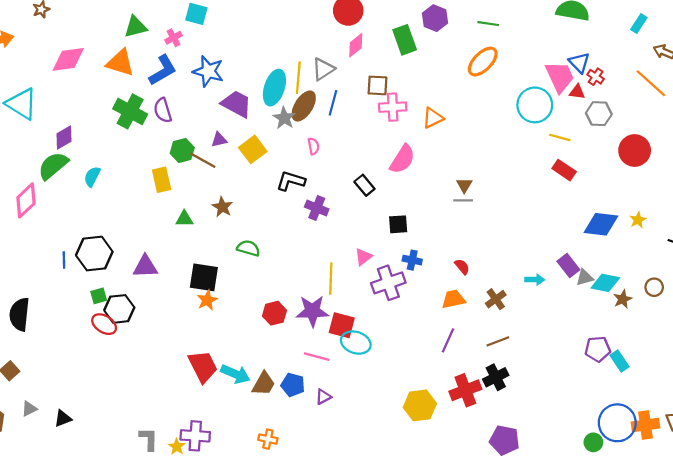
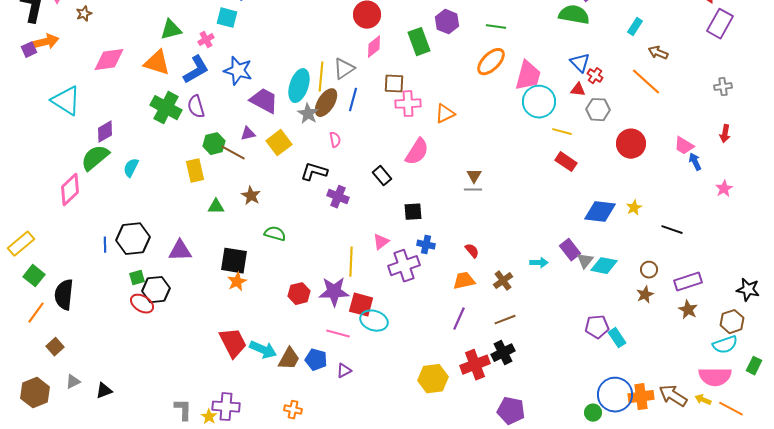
pink trapezoid: (560, 77) -> (528, 76), moved, turned 40
gray triangle: (585, 277) -> (585, 261), turned -36
brown star: (623, 299) -> (645, 295), moved

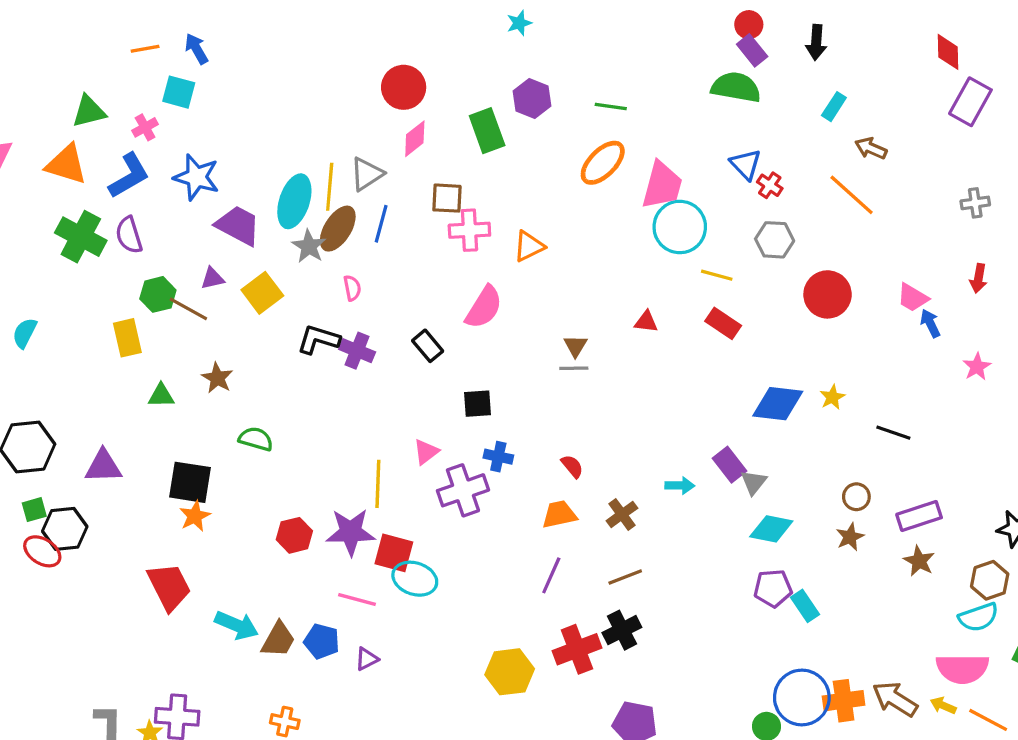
red triangle: (578, 90) -> (646, 322), moved
purple cross: (338, 197) -> (357, 351), moved
cyan diamond: (604, 266) -> (771, 529), moved
red trapezoid: (233, 343) -> (169, 587), moved

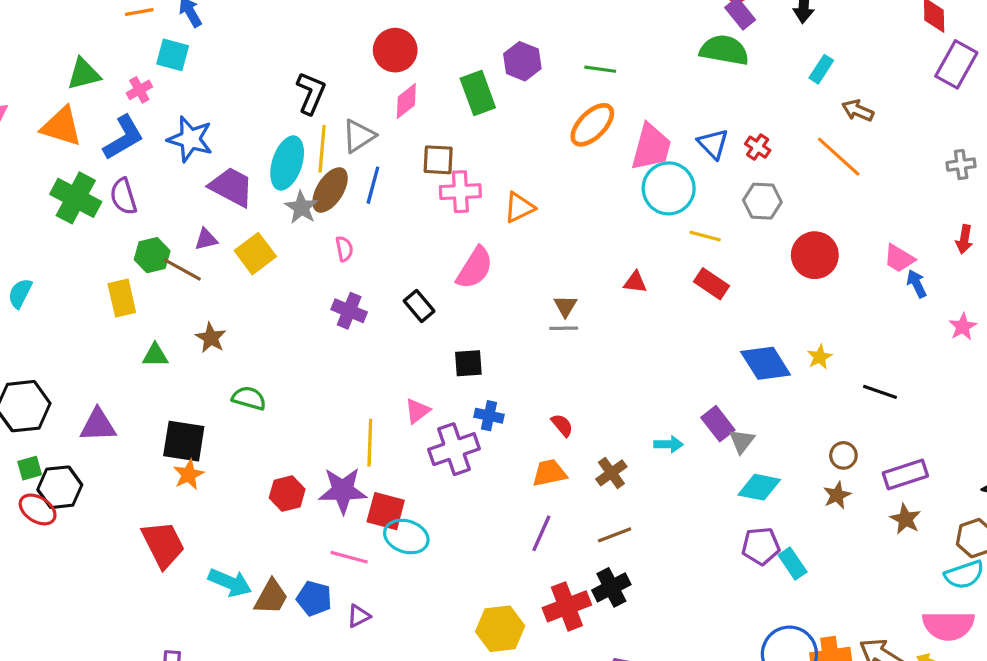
blue triangle: (746, 164) -> (713, 144), moved
black L-shape: (318, 339) -> (311, 93), moved, turned 96
blue diamond: (778, 404) -> (766, 363), turned 51

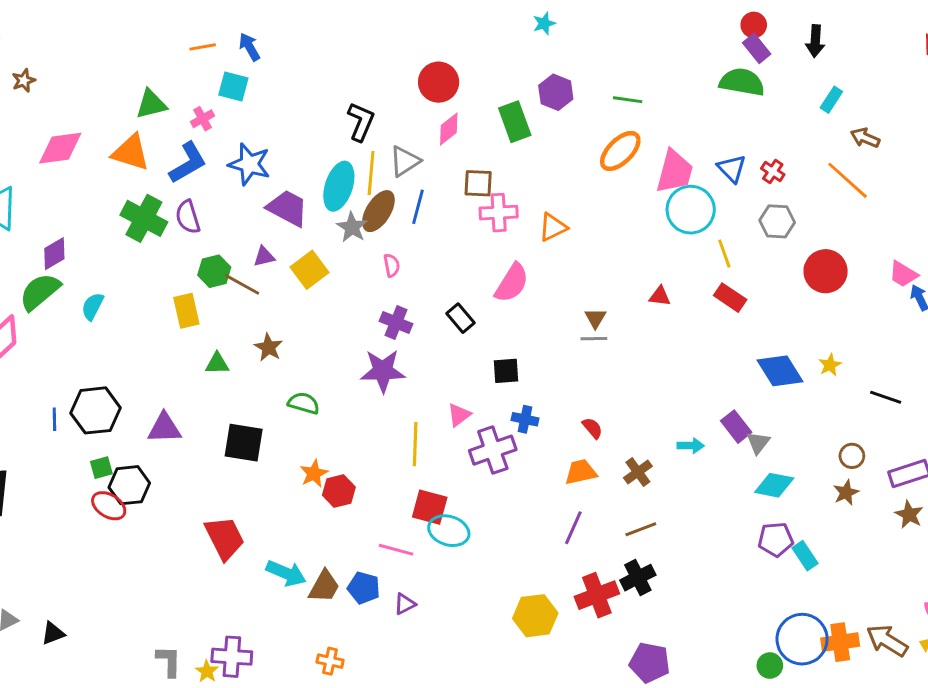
yellow line: (705, 236) -> (724, 254), turned 56
orange star: (189, 475) -> (314, 473), moved
purple star: (343, 490) -> (383, 371), moved

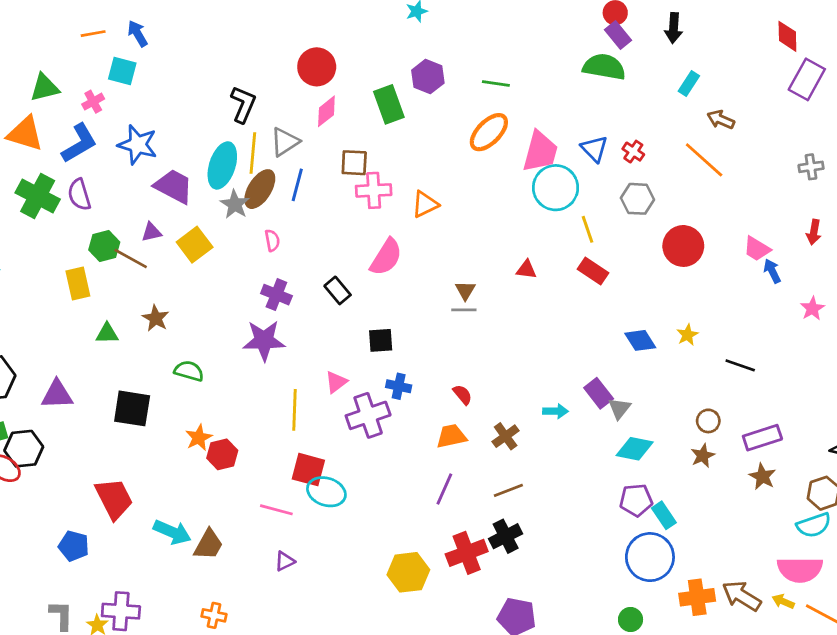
blue diamond: (780, 371) -> (640, 340), size x0.7
blue pentagon: (364, 588) -> (74, 546), moved
blue circle: (802, 639) -> (650, 557), moved

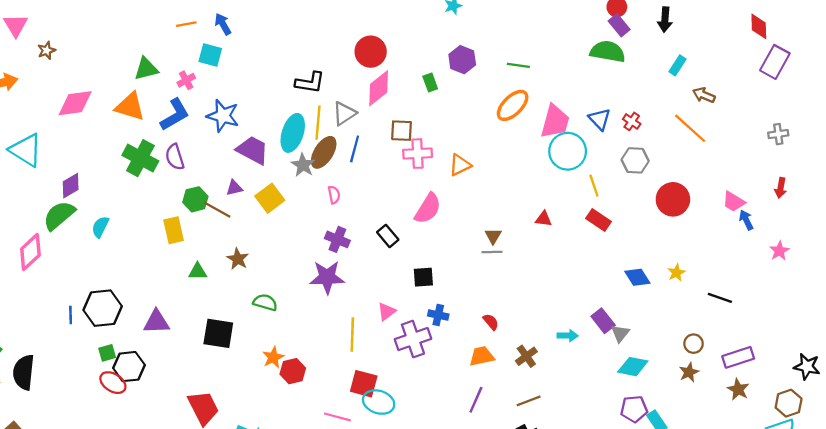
black L-shape: (243, 104) -> (310, 83), turned 76
green rectangle: (389, 104) -> (430, 83), size x0.6
pink diamond: (326, 111) -> (379, 88), size x1.4

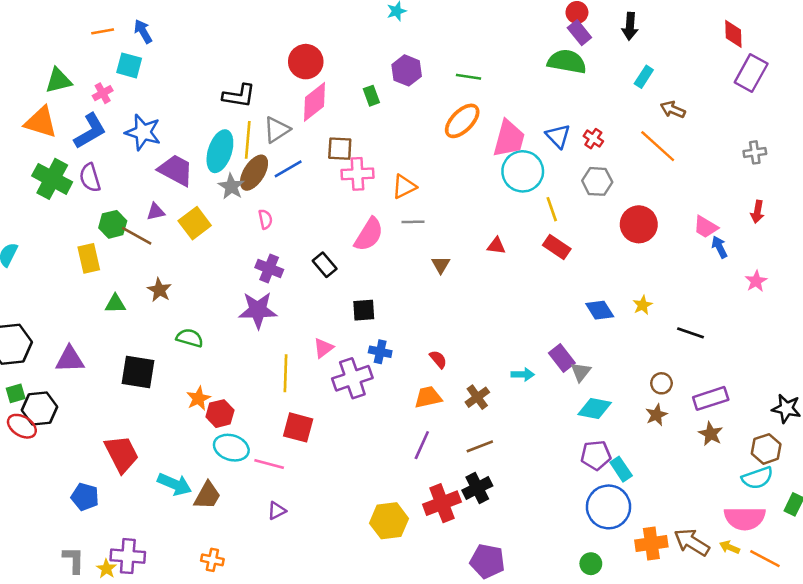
blue line: (355, 149) -> (288, 169), turned 45
gray line: (492, 252) -> (413, 222), moved
cyan ellipse: (379, 402) -> (231, 448), moved

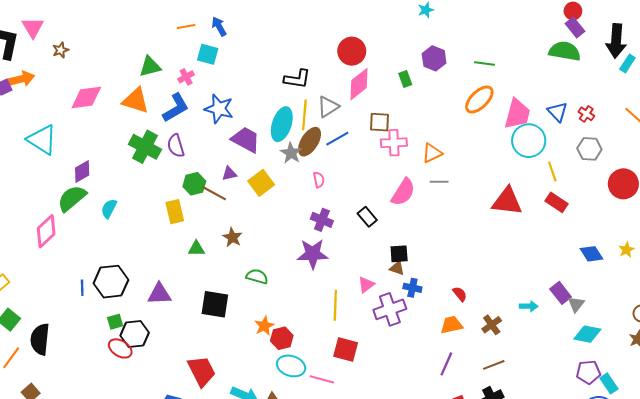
black arrow: (630, 26) -> (616, 41), moved, size x1.5
red triangle: (496, 246) -> (507, 201), size x2.0
brown triangle: (441, 265) -> (397, 268), moved, turned -42

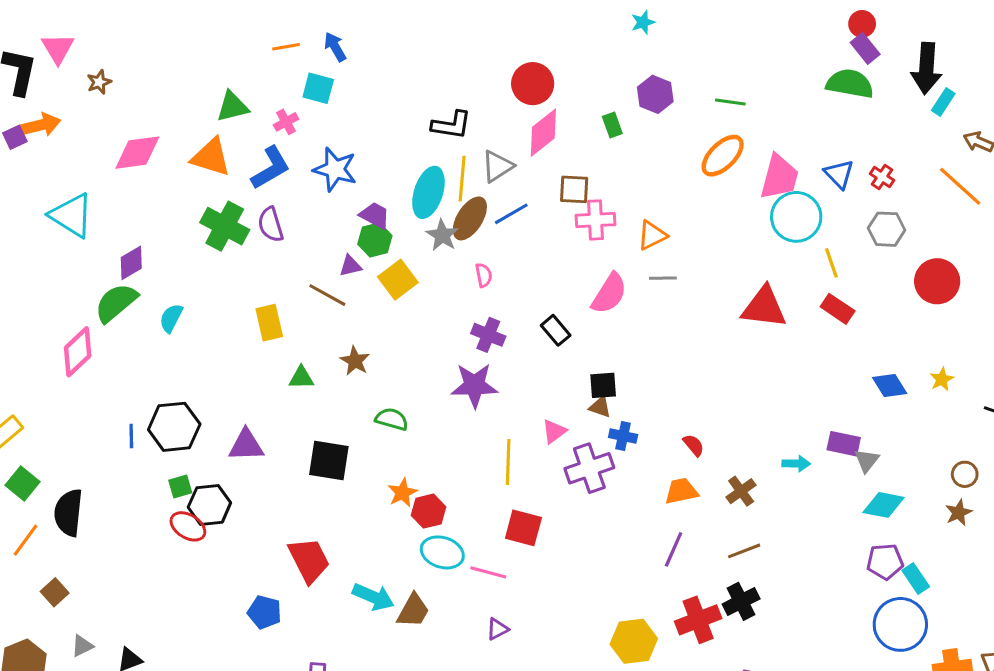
purple trapezoid: (246, 140) -> (375, 215), size x0.7
green hexagon: (194, 184) -> (375, 240), moved
purple rectangle: (561, 293) -> (844, 444), turned -40

